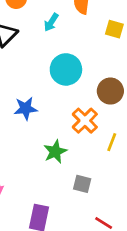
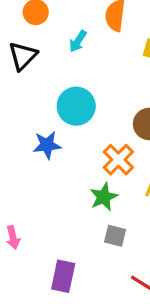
cyan circle: (66, 69) -> (76, 106), moved
green star: (55, 152) -> (104, 197), moved

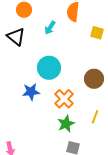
black triangle: (23, 56) -> (16, 37), turned -36
orange cross: (118, 160) -> (64, 99), moved

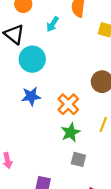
cyan circle: (49, 68) -> (32, 59), moved

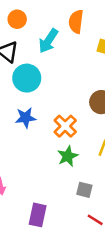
cyan arrow: (53, 24) -> (48, 41), size x1.5
gray square: (78, 159) -> (84, 190), moved

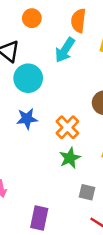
orange circle: (17, 19) -> (32, 18), moved
cyan arrow: (48, 41) -> (65, 50), moved

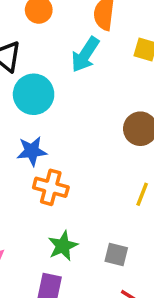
orange cross: (67, 127) -> (51, 187), moved, turned -30
green star: (70, 158) -> (63, 246), moved

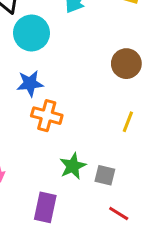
green star: (63, 246) -> (73, 166), moved

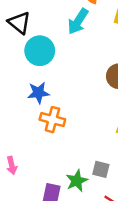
green star: (73, 166) -> (77, 181), moved

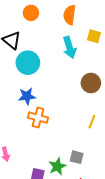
cyan arrow: (78, 21) -> (70, 47), moved, turned -50

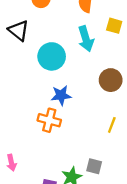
cyan circle: (28, 63) -> (52, 56), moved
blue star: (27, 96) -> (61, 95), moved

